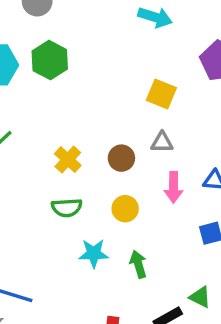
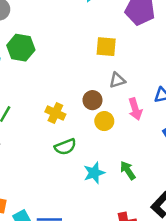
yellow circle: (125, 209) -> (104, 121), moved

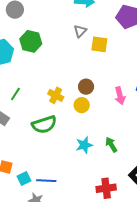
gray triangle: (117, 80) -> (80, 31), moved, turned -32
yellow circle: (104, 121) -> (82, 105), moved
green semicircle: (65, 147) -> (44, 125), moved, size x1.4

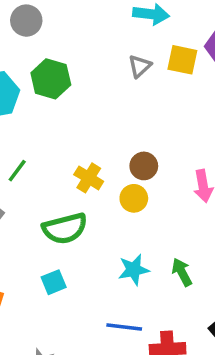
yellow square: (99, 44) -> (182, 60), moved
cyan square: (24, 179) -> (54, 282), moved
blue line: (46, 181) -> (124, 327), moved

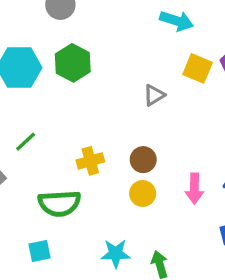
gray triangle: (140, 66) -> (154, 95), moved
yellow cross: (89, 178) -> (90, 161), turned 32
yellow circle: (134, 198) -> (143, 193), moved

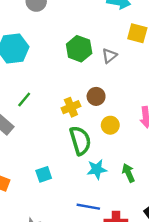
green hexagon: (73, 63) -> (79, 49), moved
brown circle: (143, 160) -> (96, 96), moved
green semicircle: (59, 203) -> (80, 140), moved, turned -96

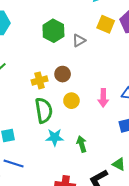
blue line: (88, 207) -> (14, 164), moved

